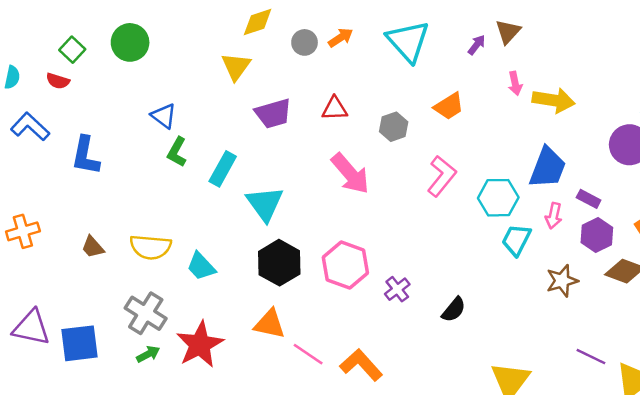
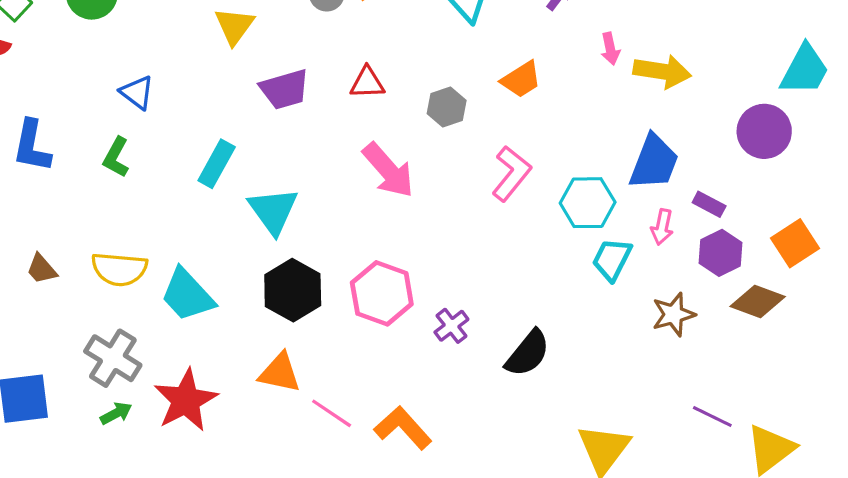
green L-shape: (177, 152) -> (116, 157), moved
cyan trapezoid: (201, 266) -> (187, 295), size x1.4
black semicircle: (454, 310) -> (528, 353), size x1.4

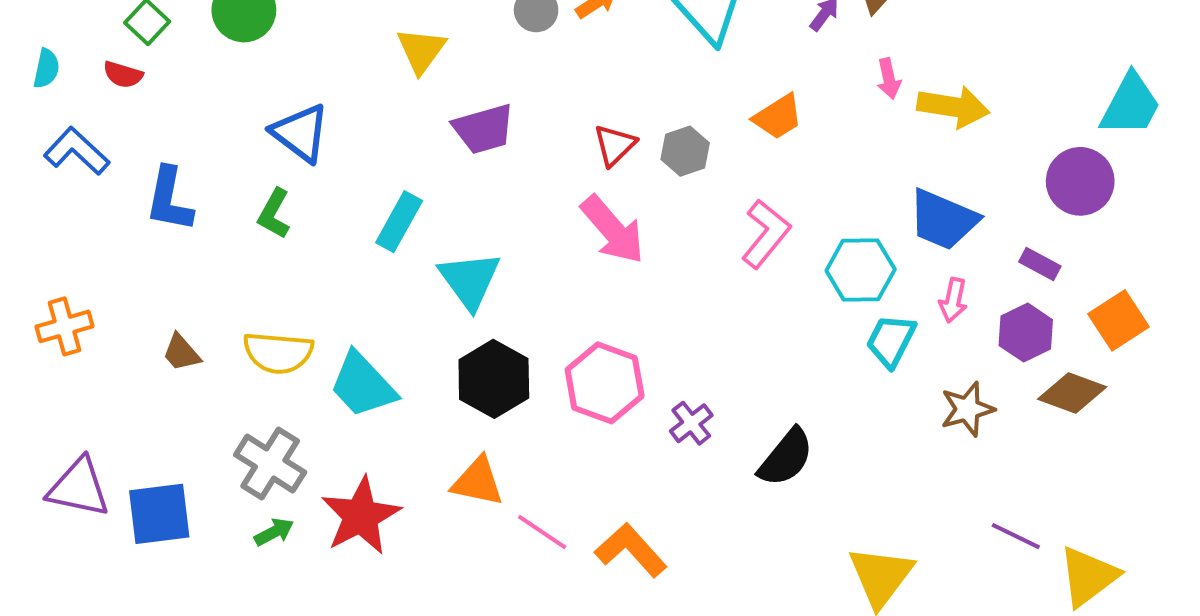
red triangle: (367, 83) -> (615, 145), moved, turned -42
blue triangle: (137, 92) -> (300, 133), size x1.4
blue trapezoid: (654, 162) -> (943, 220), turned 92
purple rectangle: (709, 204) -> (1040, 264), moved

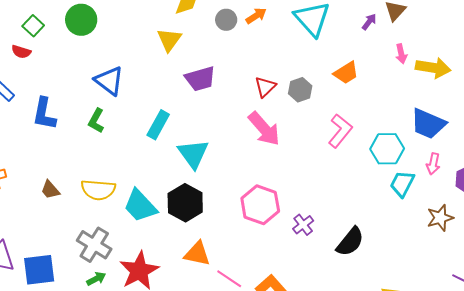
black hexagon: (494, 379) -> (185, 203), moved

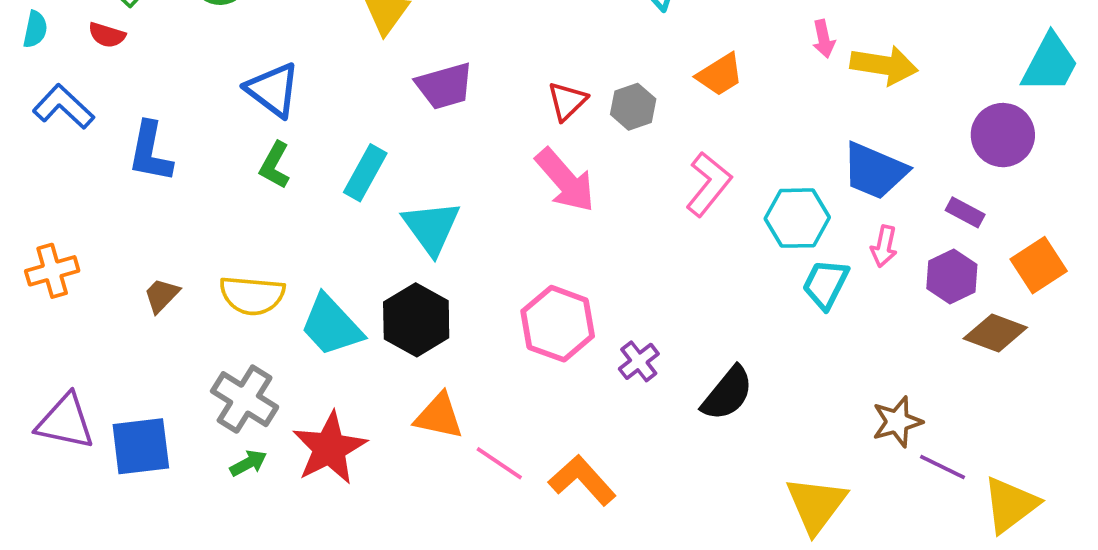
green L-shape: (96, 121) -> (275, 165), moved
brown trapezoid: (50, 190) -> (162, 295), turned 85
brown star: (440, 218) -> (897, 422), moved

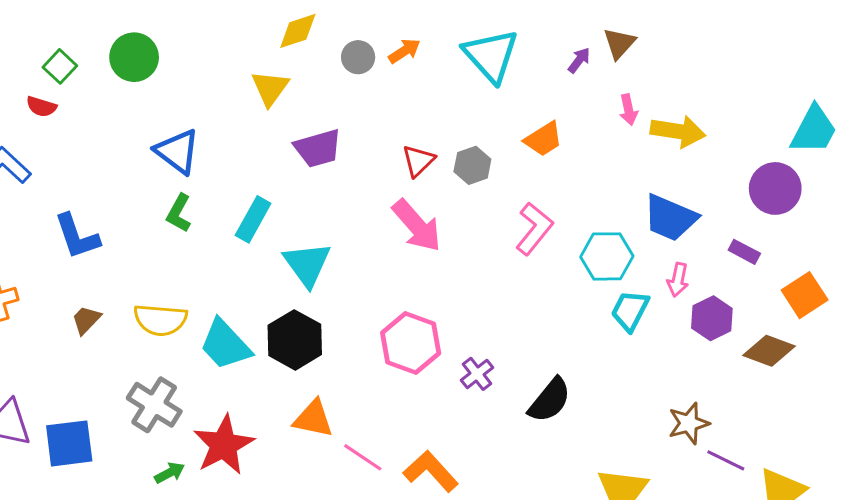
blue L-shape: (150, 152) -> (77, 236), moved, turned -30
purple hexagon: (952, 276) -> (712, 318), moved
green arrow: (248, 463) -> (170, 473), moved

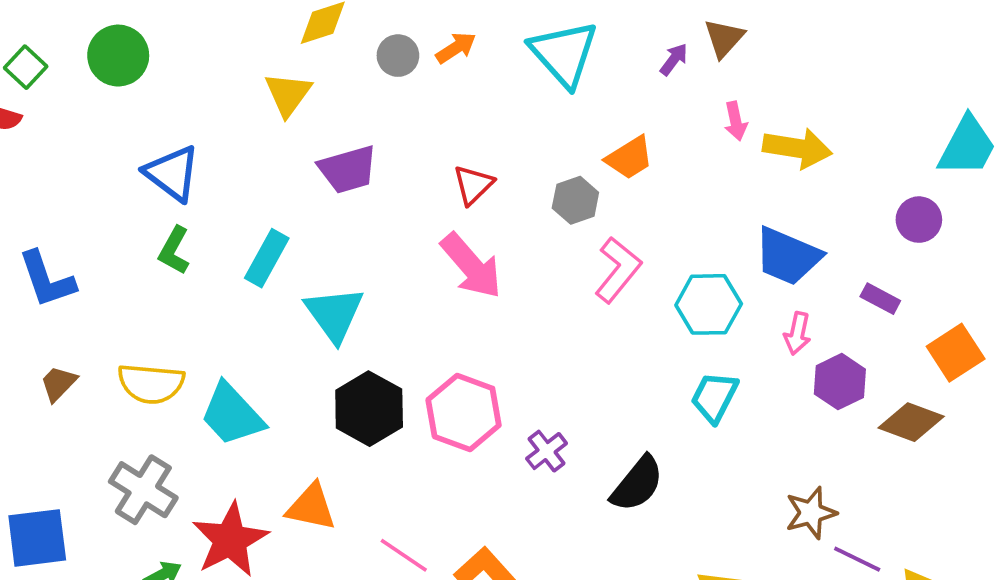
gray hexagon: (472, 165) -> (575, 200), moved
purple circle: (775, 188) -> (919, 220), size x0.7
cyan trapezoid: (630, 311) -> (714, 397), moved
black hexagon: (295, 340) -> (369, 409), moved
orange triangle: (313, 419) -> (311, 507), moved

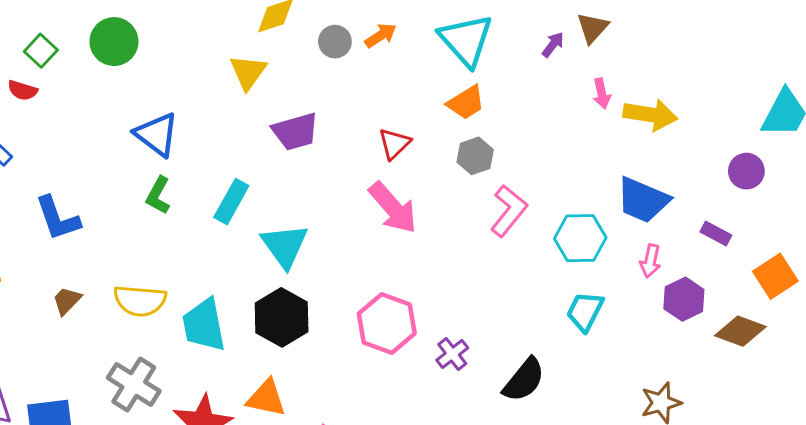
orange trapezoid: (629, 158) -> (466, 103), moved
black hexagon: (369, 409) -> (282, 317), moved
cyan trapezoid: (232, 414) -> (204, 325), turned 32

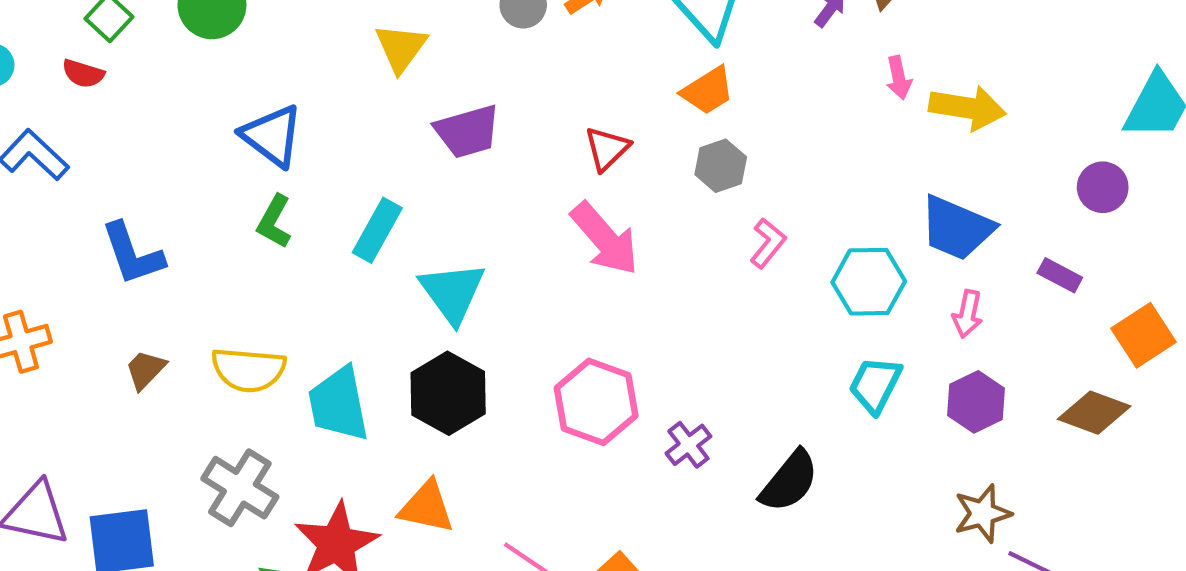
pink L-shape: (509, 211) -> (768, 243), size x0.7
purple hexagon: (684, 299) -> (976, 402), moved

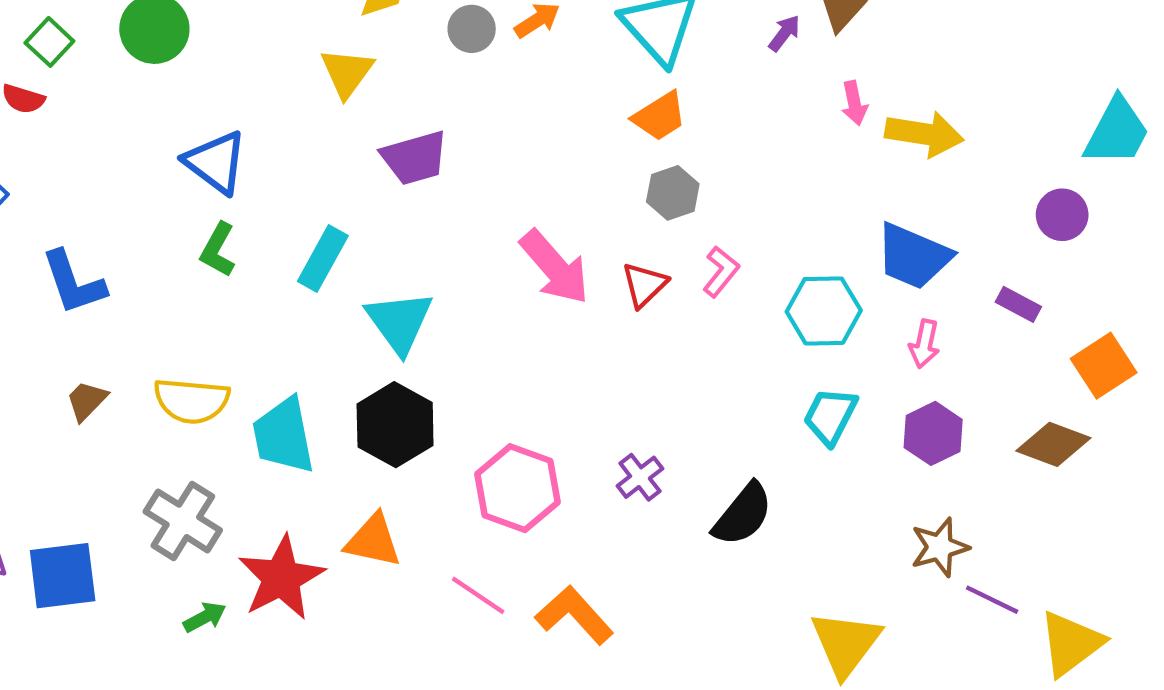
red triangle: (607, 149) -> (644, 285), moved
pink hexagon: (596, 402) -> (517, 488), moved

